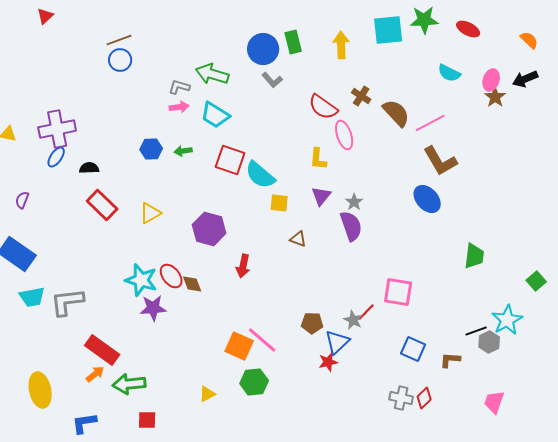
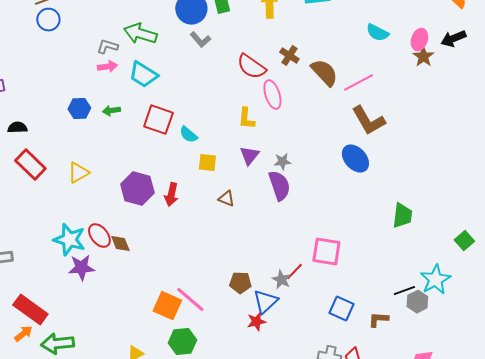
cyan semicircle: (260, 175) -> (188, 135), size x0.6
gray star: (354, 202) -> (282, 162), turned 30
red arrow: (243, 266) -> (171, 195), moved

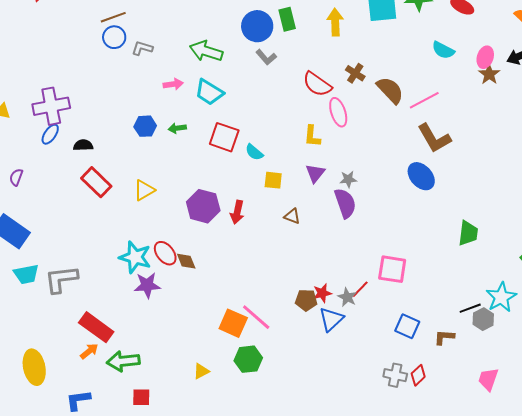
gray L-shape: (107, 47) -> (142, 48), moved
red star: (256, 322) -> (322, 293), moved

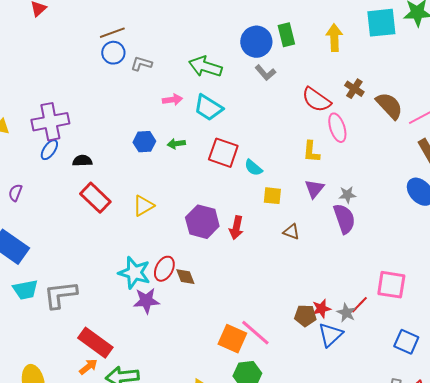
red ellipse: (165, 253) -> (164, 269), turned 65

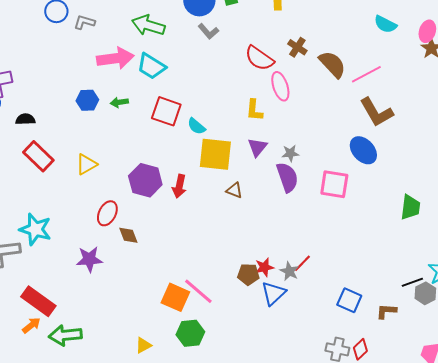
pink arrow: (172, 100) -> (115, 58), size x1.8
yellow square: (272, 196) -> (215, 154), size x1.8
red ellipse: (164, 269) -> (107, 213), moved
cyan star: (134, 273) -> (35, 229), moved
pink square: (391, 285) -> (334, 184), moved

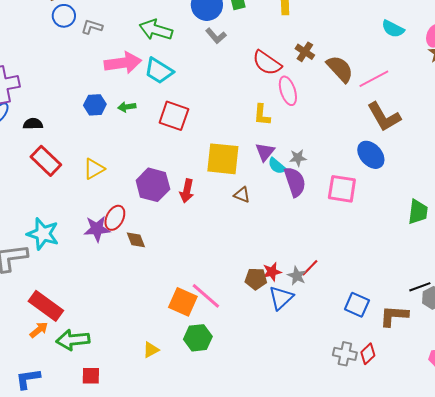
cyan semicircle: (196, 126) -> (277, 166), moved
purple star: (89, 259) -> (97, 229), moved
brown L-shape: (386, 311) -> (394, 316), size x1.4

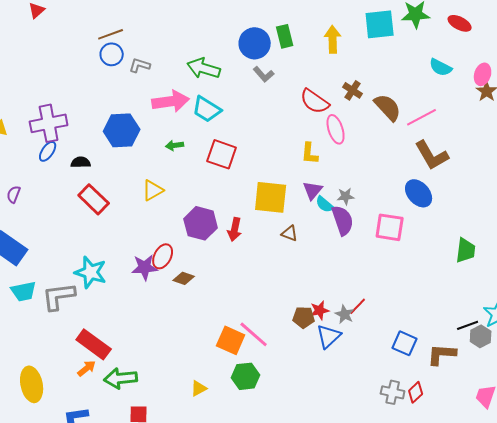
blue hexagon: (95, 105) -> (122, 130), moved, size x1.6
yellow triangle: (94, 169) -> (153, 190), moved
brown diamond: (136, 240) -> (184, 278), turned -50

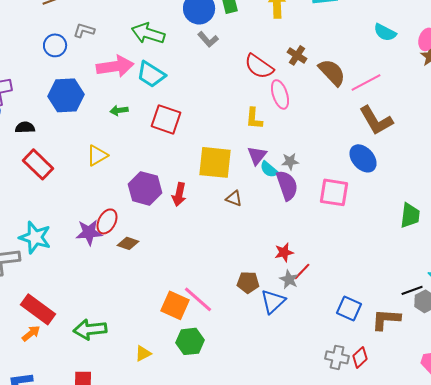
blue circle: (112, 54) -> (55, 45), moved
red star: (320, 310) -> (284, 252), moved
green arrow: (121, 378) -> (90, 329), moved

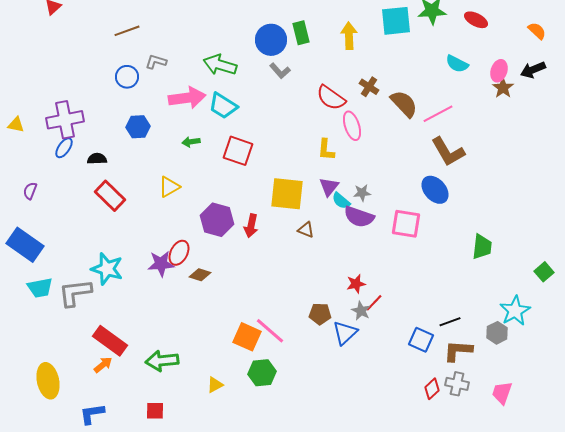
blue hexagon: (66, 95) -> (138, 127), size x0.7
purple semicircle: (287, 185) -> (359, 217), turned 128
black line: (412, 290) -> (450, 322), moved
gray cross: (337, 357) -> (457, 384), moved

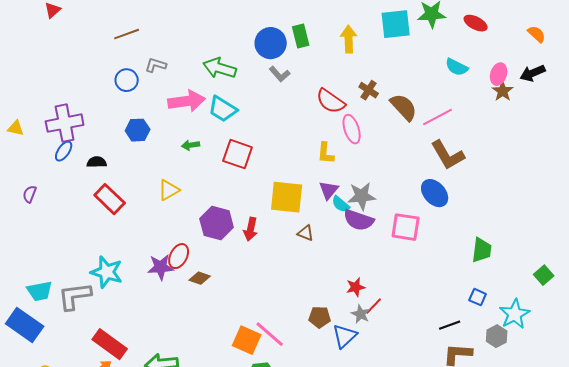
gray star: (362, 193) -> (362, 196), size x1.6
blue rectangle: (25, 245) -> (25, 325), moved
blue square: (421, 340) -> (478, 297), moved, size x0.7

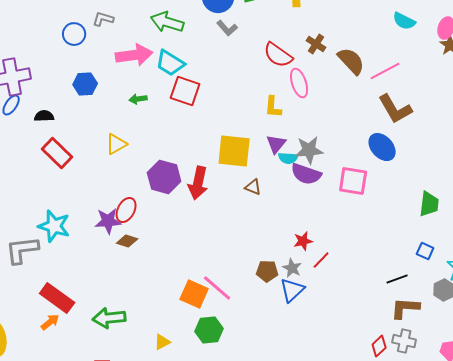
red square: (238, 154) -> (185, 91), moved
cyan semicircle: (341, 204) -> (288, 158), turned -36
red arrow: (251, 229) -> (198, 183), size x1.4
brown diamond: (200, 278) -> (127, 241), moved
gray star: (361, 314) -> (292, 268), moved

